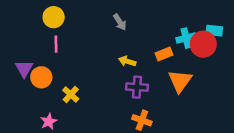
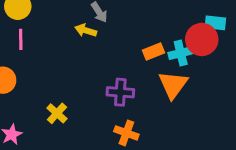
cyan cross: (186, 38) -> (181, 53), moved
yellow arrow: (127, 61) -> (86, 30), moved
yellow cross: (71, 94) -> (57, 113), moved

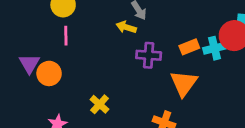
orange triangle: (173, 85) -> (184, 83), moved
purple cross: (120, 92) -> (149, 55), moved

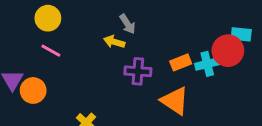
pink line: (66, 36) -> (51, 51), turned -60
orange triangle: (184, 83) -> (175, 101), turned -32

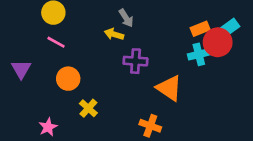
cyan rectangle: (241, 34) -> (230, 27), turned -42
orange rectangle: (181, 62) -> (200, 29), moved
orange circle: (33, 90) -> (68, 79), moved

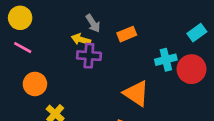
orange rectangle: (200, 29) -> (127, 34), moved
red circle: (218, 42) -> (192, 69), moved
purple cross: (136, 61) -> (89, 56), moved

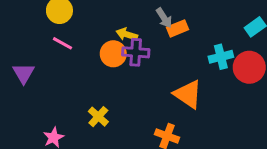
gray arrow: (93, 23) -> (164, 18), moved
orange circle: (35, 84) -> (113, 54), moved

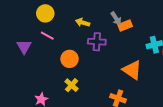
yellow arrow: (127, 34) -> (83, 22), moved
orange circle: (113, 54) -> (70, 59), moved
purple triangle: (24, 73) -> (24, 47), moved

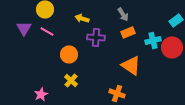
gray arrow: (116, 18) -> (123, 14), moved
orange rectangle: (125, 26) -> (128, 32), moved
purple triangle: (24, 47) -> (24, 28), moved

